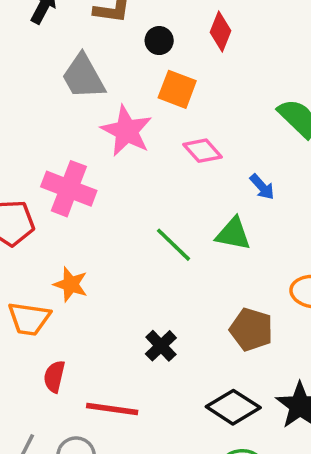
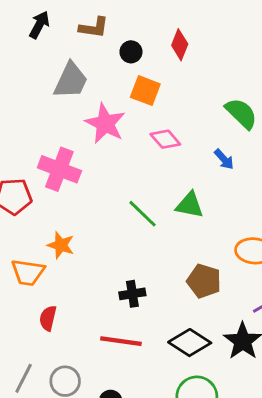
gray trapezoid: (83, 77) -> (71, 81), turned -126
blue arrow: (262, 187) -> (224, 159), moved
black cross: (161, 346) -> (132, 294), turned 35
red line: (112, 409) -> (121, 341), moved

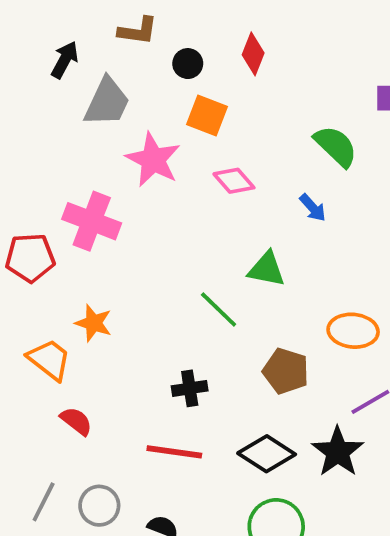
black arrow: (39, 25) -> (65, 60), moved
green line: (142, 214) -> (219, 310), moved
orange trapezoid: (28, 272) -> (49, 360), turned -150
red semicircle: (48, 318) -> (76, 421), turned 115

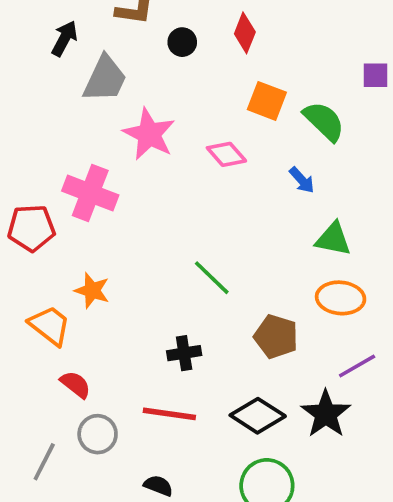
orange square: (207, 115) -> (267, 101), moved
green triangle: (267, 269) -> (333, 239), moved
gray circle: (99, 506) -> (98, 434), moved

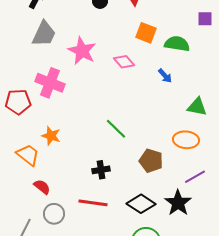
gray trapezoid: (105, 79) -> (44, 34), moved
green semicircle: (324, 121) -> (177, 44), turned -35
green triangle: (333, 239) -> (197, 107), moved

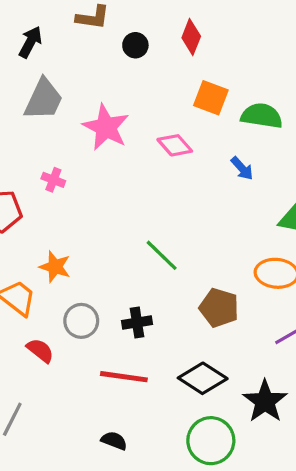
pink cross: (50, 83) -> (53, 180), size x0.5
black star: (178, 203) -> (265, 401), moved
gray circle: (54, 214) -> (81, 321), moved

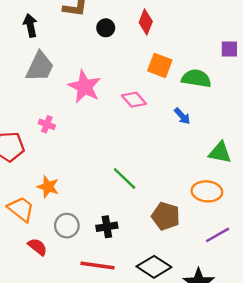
black arrow: (30, 42) -> (30, 25), turned -40

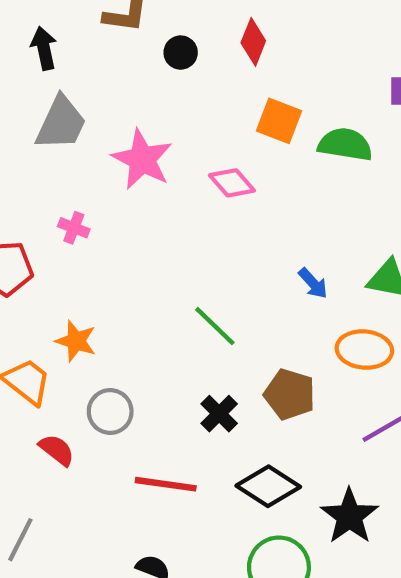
blue arrow: (182, 116) -> (313, 283), moved
black cross: (107, 227) -> (219, 414), moved, turned -36

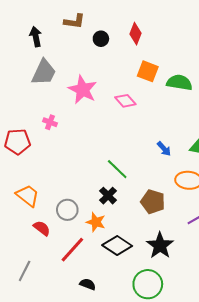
orange star: (76, 341) -> (96, 222), moved
black cross: (219, 414) -> (108, 196), moved
red line: (166, 484) -> (72, 250), moved, turned -56
black diamond: (268, 486) -> (117, 245), moved
black star: (349, 516) -> (160, 245), moved

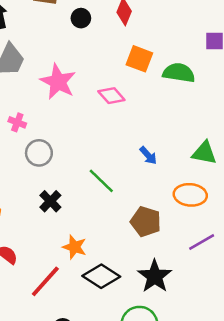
blue arrow: (164, 149) -> (148, 155), moved
black cross: (108, 196) -> (50, 201), moved
gray circle: (67, 210) -> (39, 153), moved

